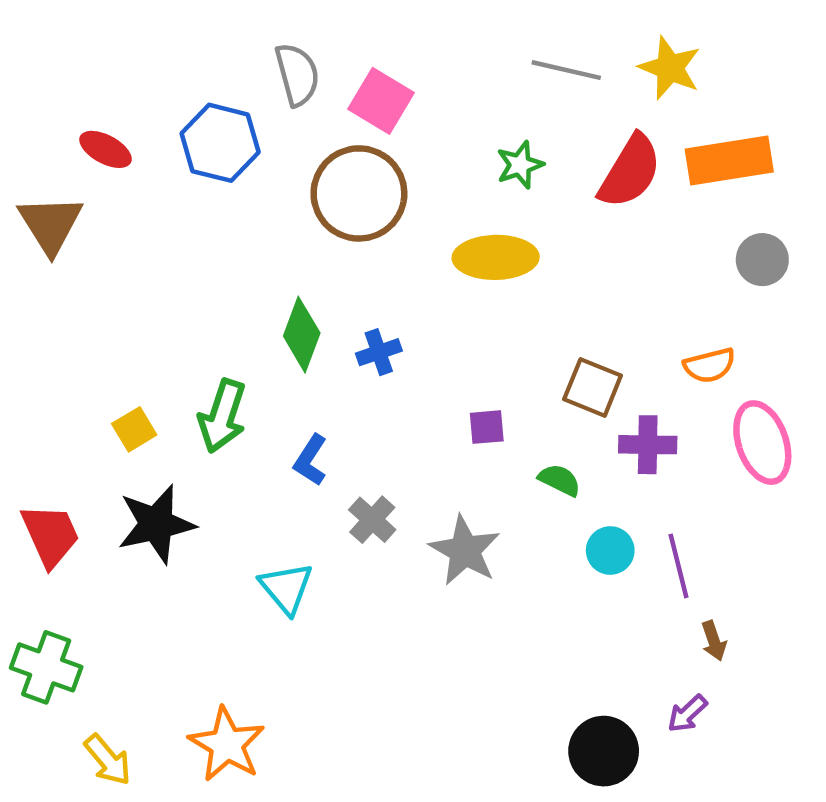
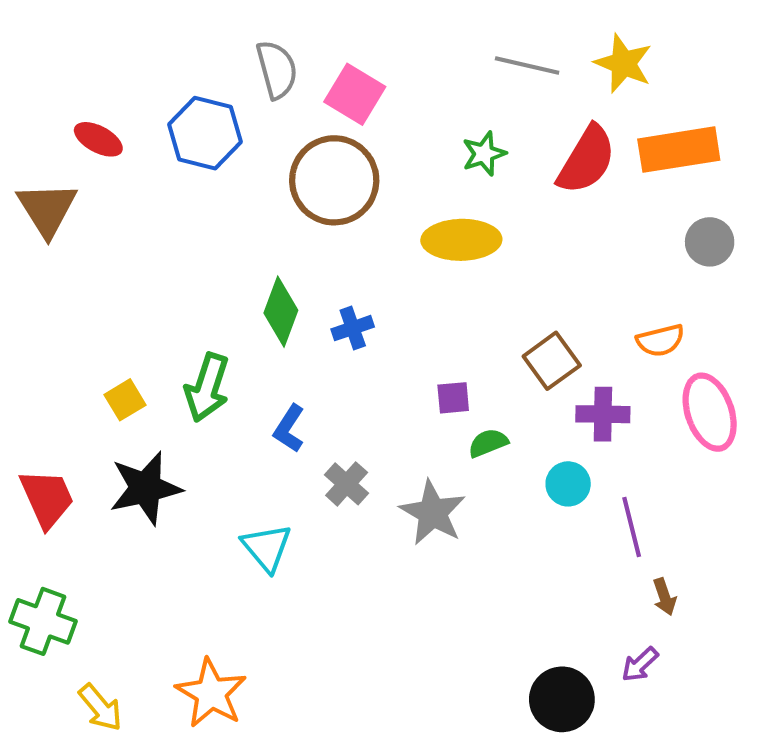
brown square: (593, 387) -> (552, 361), turned 32
green semicircle: (560, 480) -> (488, 443), moved, turned -48
cyan circle: (610, 551) -> (568, 484), moved

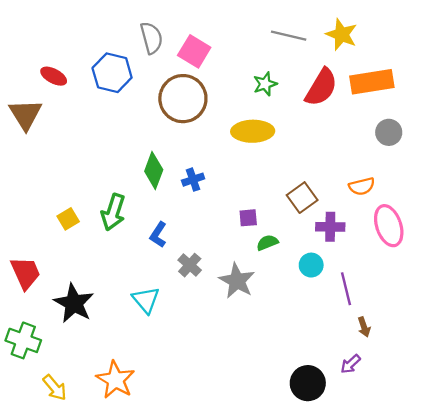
black star: (146, 488) -> (74, 303), moved, turned -30

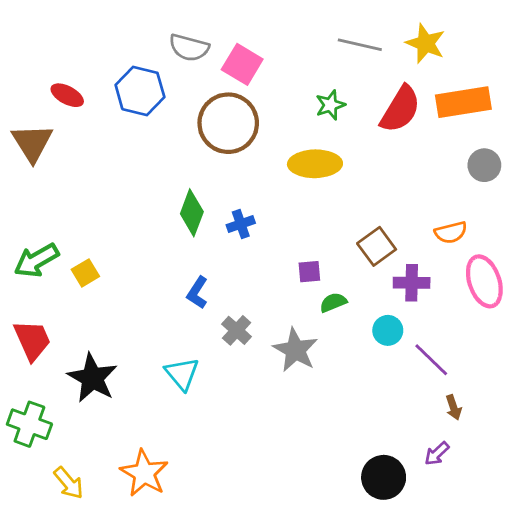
gray semicircle: (151, 38) -> (189, 48), turned 120
green arrow: (113, 212) -> (36, 260), moved, turned 42
purple line: (346, 289) -> (431, 360), turned -32

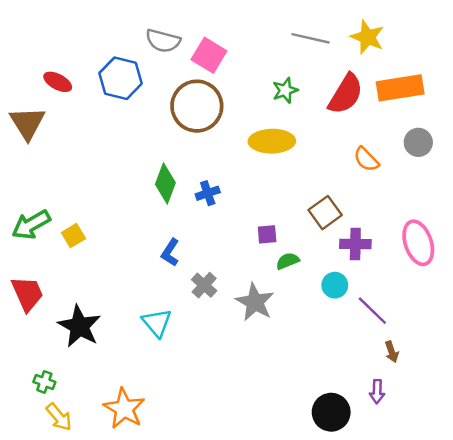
orange semicircle: (451, 232) -> (366, 159), moved, turned 60
green cross: (29, 424) -> (44, 382), moved, size x0.6
purple arrow: (437, 454) -> (377, 392), turned -45

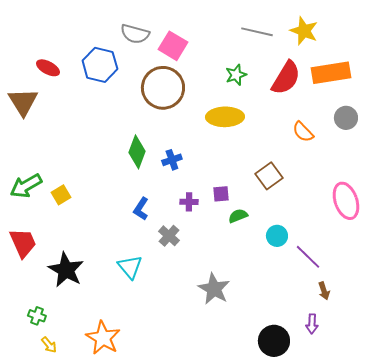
purple cross: (355, 244) -> (189, 202), moved, size x0.7
gray star: (255, 302) -> (214, 289), moved
yellow arrow: (59, 417) -> (49, 345), size x0.7

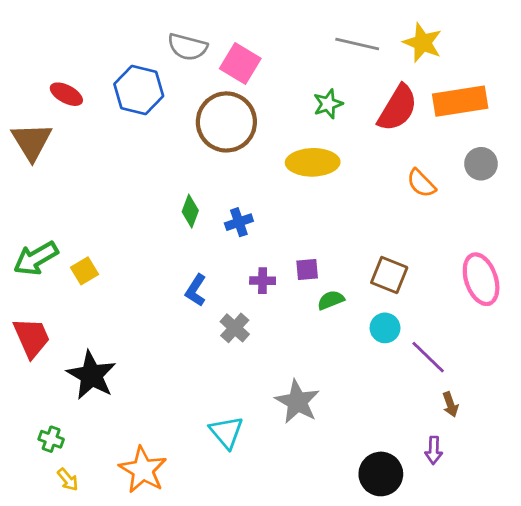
green diamond: (137, 152) -> (190, 211), size x0.7
brown square: (269, 176) -> (389, 275), moved, turned -32
cyan triangle: (130, 267) -> (226, 432), moved

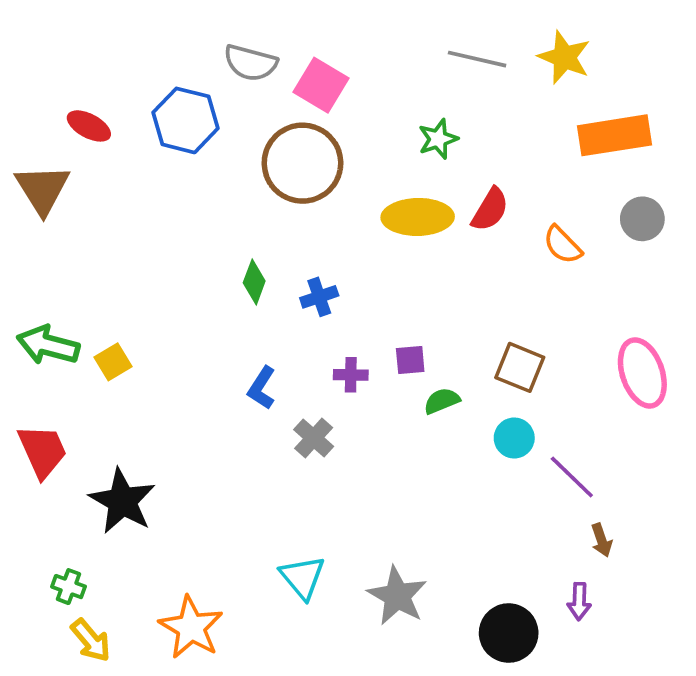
red semicircle: (398, 108) -> (490, 210), moved, size x0.7
green arrow: (36, 258) -> (48, 345), turned 45
gray star: (297, 402) -> (397, 596), moved
yellow arrow: (68, 480) -> (91, 640), size x1.4

